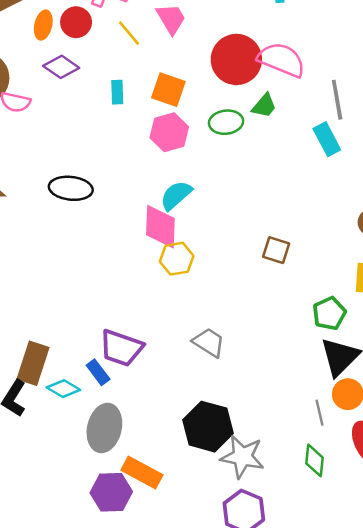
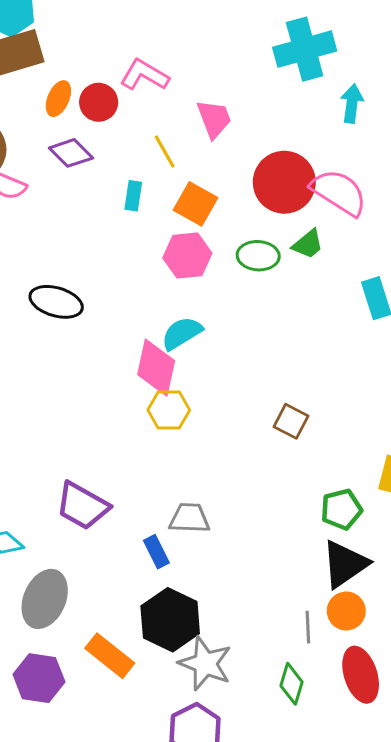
yellow line: (129, 33) -> (165, 152), moved
gray trapezoid: (209, 342) -> (189, 518), turned -40
blue rectangle: (98, 372) -> (156, 552), moved
orange rectangle: (142, 473) -> (110, 656), moved

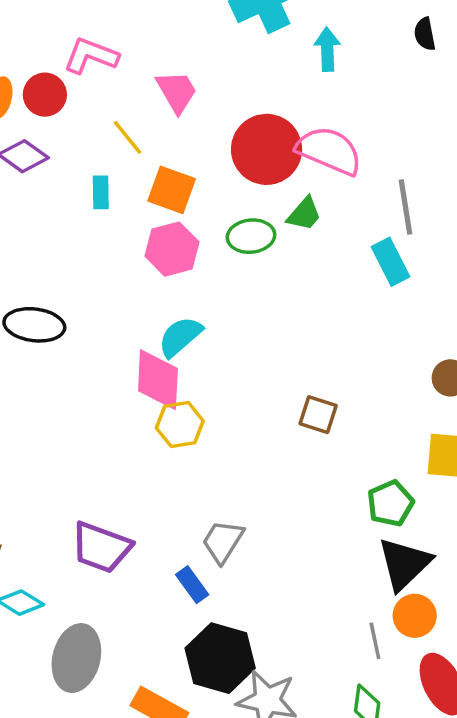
gray trapezoid: (189, 518) -> (223, 541), turned -51

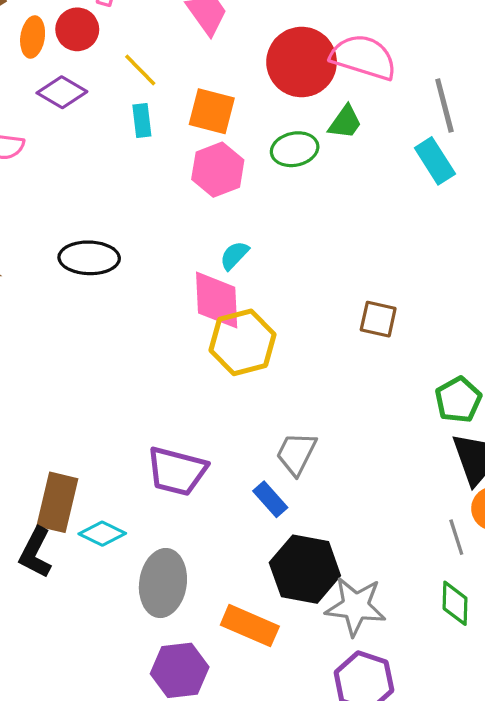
yellow line: (128, 137) -> (140, 70), moved
cyan semicircle: (180, 337) -> (234, 255), size x0.7
yellow hexagon: (180, 425) -> (243, 342), size x1.4

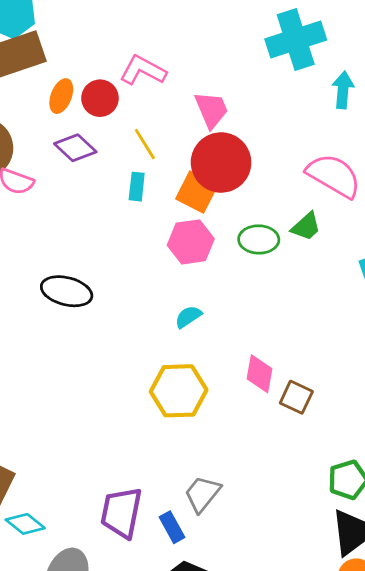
red circle: (302, 62) -> (221, 163), moved
pink diamond: (217, 300) -> (259, 374), moved, size x0.7
purple trapezoid: (177, 471) -> (121, 513), moved, turned 74

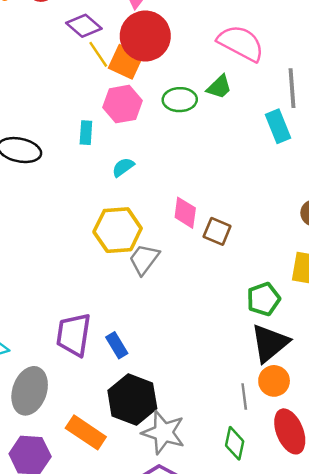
yellow line: (145, 144) -> (98, 54), moved
purple diamond: (75, 148) -> (84, 26), moved
cyan rectangle: (137, 187) -> (86, 133), moved
gray trapezoid: (202, 494) -> (144, 259), moved

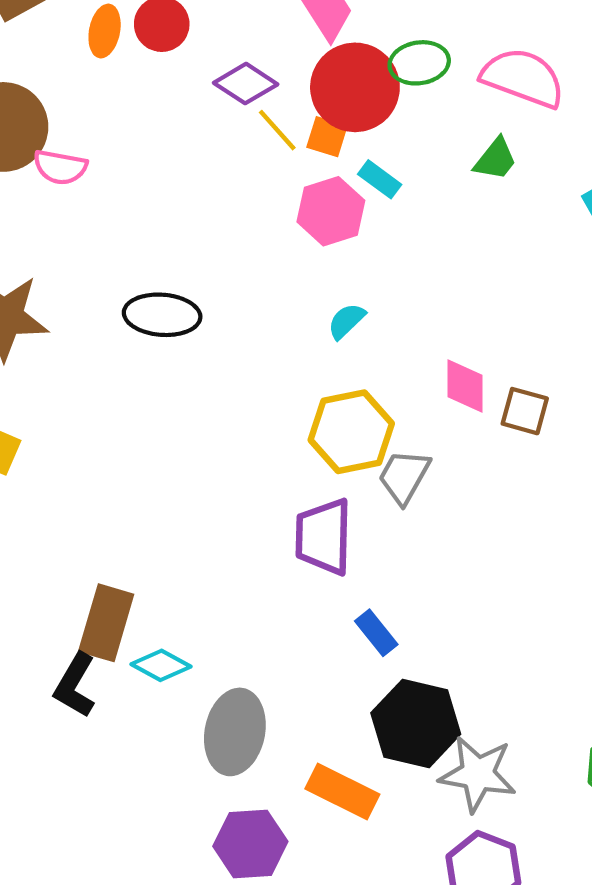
orange square: (126, 62) -> (327, 137), size x0.7
green ellipse: (180, 100) -> (419, 63), moved
cyan rectangle: (86, 133) -> (380, 179), moved, turned -50
purple trapezoid: (74, 335) -> (324, 537), moved

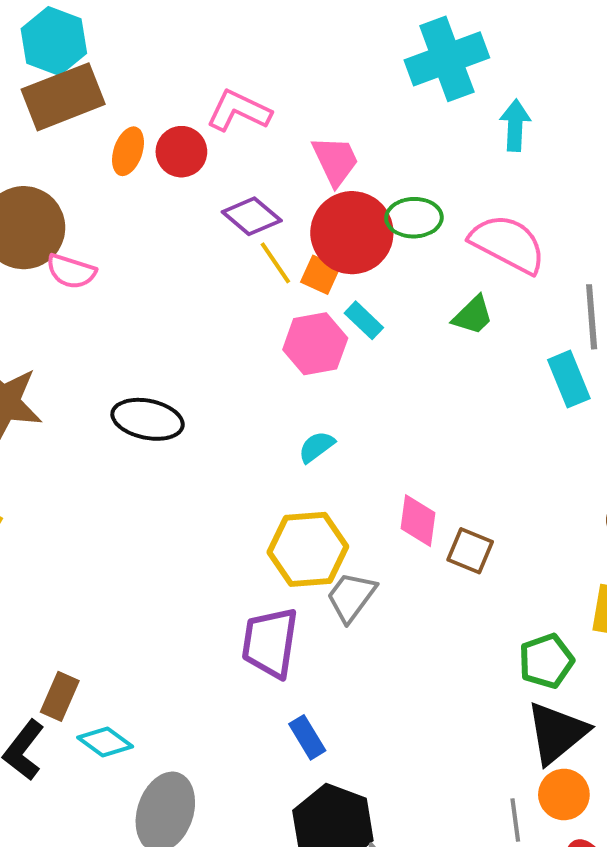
brown rectangle: (106, 623) -> (60, 696), size x0.7

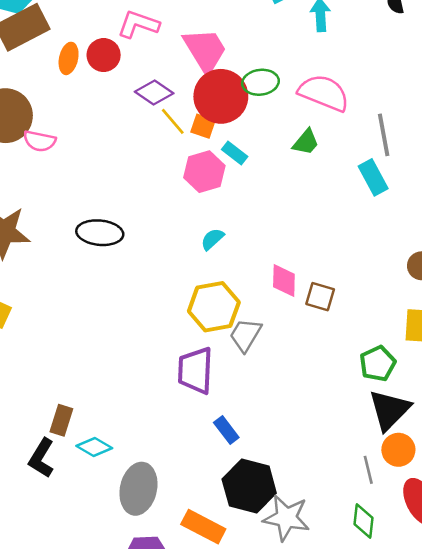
pink trapezoid: (335, 161) -> (205, 50), size x1.4

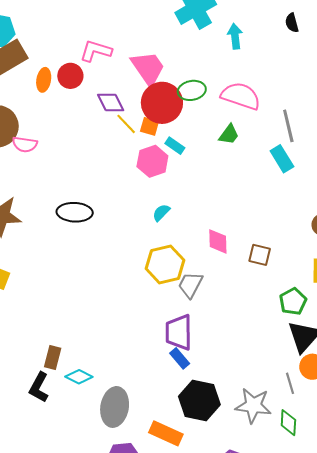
purple diamond: (154, 92) -> (111, 103), turned 32
brown square: (320, 297) -> (260, 255), moved
purple trapezoid: (195, 371) -> (179, 332), moved
gray star: (286, 518) -> (253, 406), moved

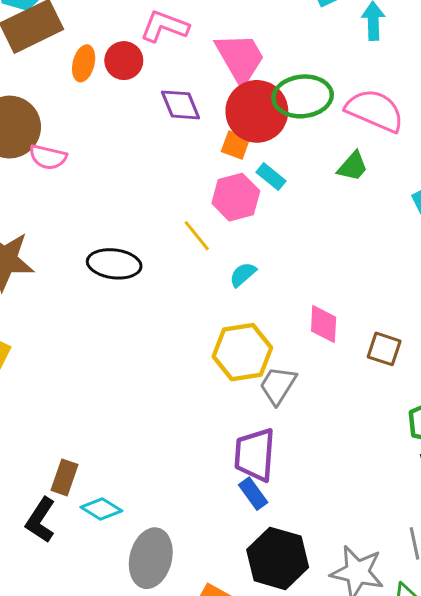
green ellipse: (192, 90) -> (303, 96), size x1.4
yellow line: (126, 124) -> (197, 236), moved

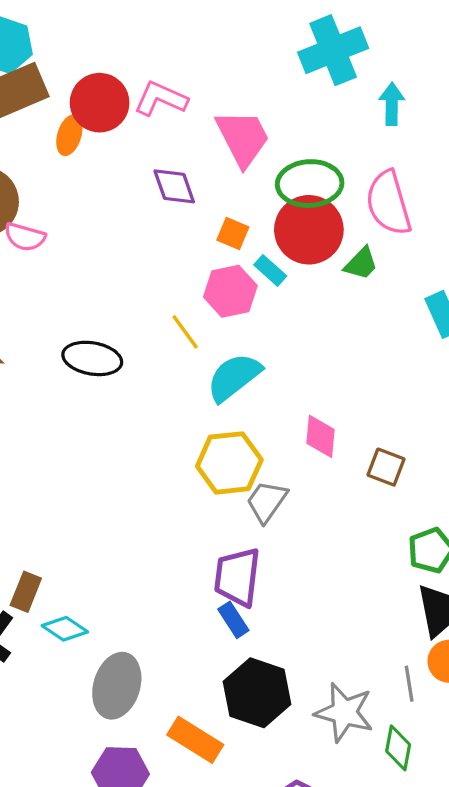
red circle: (124, 61) -> (100, 103), moved, size x1.4
pink semicircle: (375, 110) -> (389, 203), turned -132
red circle: (257, 111) -> (309, 230), moved
cyan semicircle: (243, 275) -> (234, 377), size x1.8

